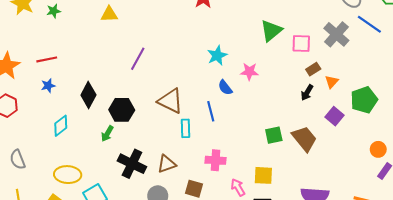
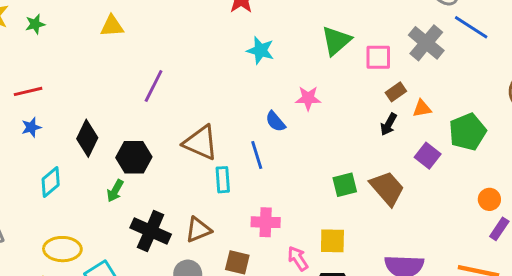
cyan star: (217, 55) -> (260, 50), moved, turned -30
orange triangle: (332, 82) -> (422, 108), turned 40

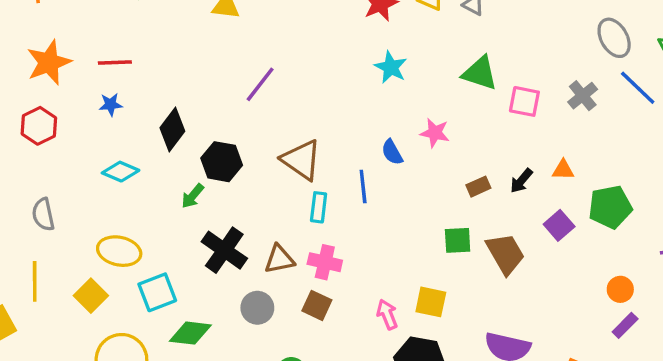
green triangle: (336, 41) -> (480, 73), turned 48
gray cross: (426, 43) -> (583, 96), size x0.7
brown rectangle: (396, 92) -> (478, 187), moved
cyan diamond: (51, 182) -> (121, 172), turned 52
pink cross: (266, 222) -> (325, 262), moved

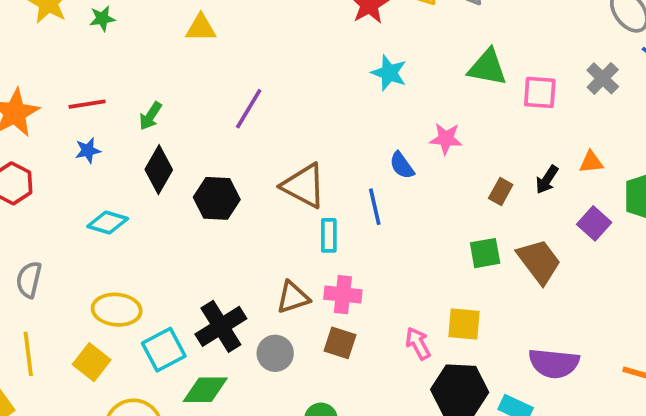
brown rectangle: (478, 187) -> (501, 192), turned -30
green arrow: (193, 196) -> (150, 116), moved
gray semicircle: (43, 214) -> (29, 280), turned 32
black cross: (224, 250) -> (221, 326), moved, turned 30

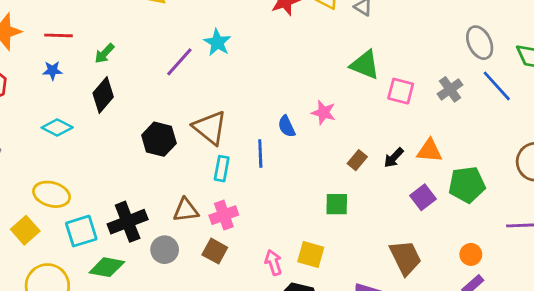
cyan star: (389, 73) -> (217, 42), moved
orange triangle: (591, 162) -> (429, 151), size x1.4
black hexagon: (217, 198) -> (159, 139), moved
brown trapezoid: (539, 261) -> (405, 258), moved
pink cross: (343, 295) -> (224, 215), turned -36

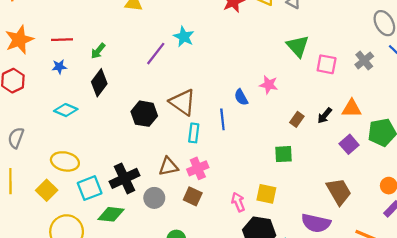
green triangle: (365, 65) -> (298, 46), turned 30

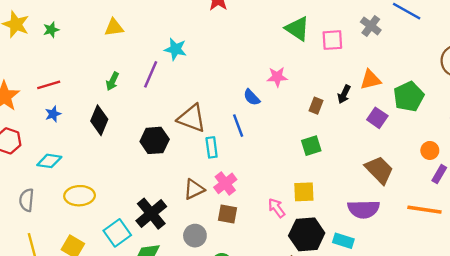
green arrow: (98, 51) -> (112, 81), moved
cyan diamond: (66, 110) -> (49, 161), moved
yellow ellipse: (65, 161) -> (80, 196), moved
gray circle: (154, 198) -> (195, 236), moved

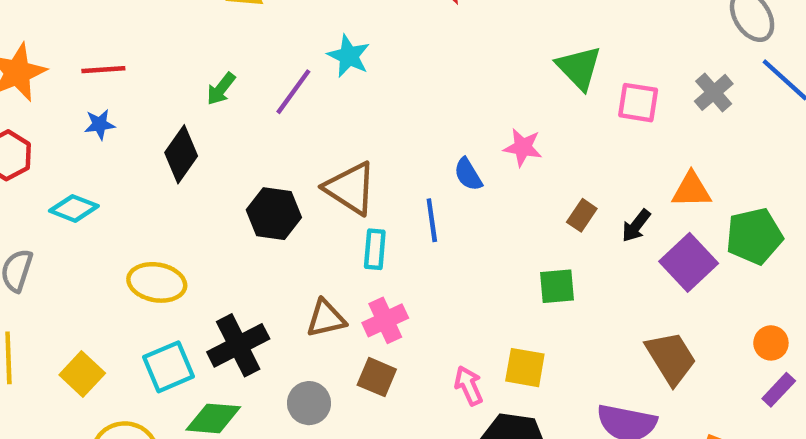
black arrow: (344, 94) -> (636, 226), moved
purple square: (377, 118) -> (689, 262), size x1.4
yellow ellipse: (80, 196) -> (157, 282), moved

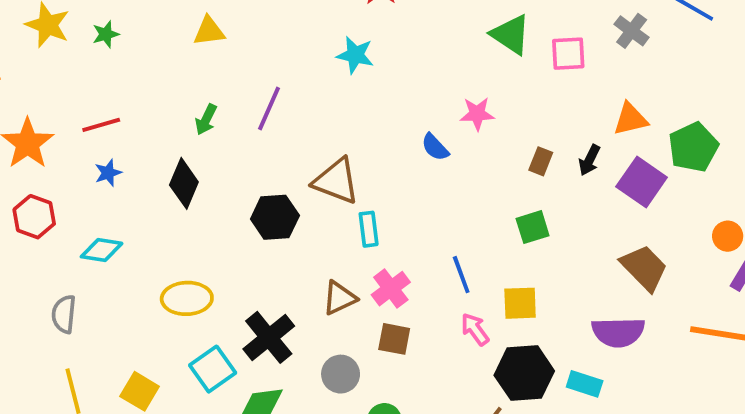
cyan star: (349, 56) -> (355, 55), moved
blue line: (432, 220) -> (461, 275), moved

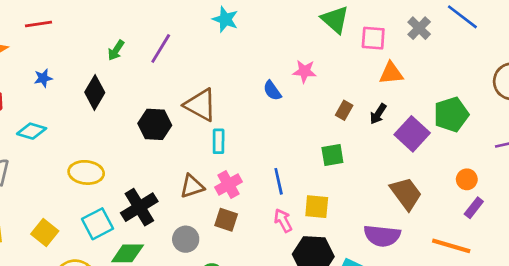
orange triangle: (631, 119) -> (391, 73), moved
red line: (101, 125) -> (39, 24), moved

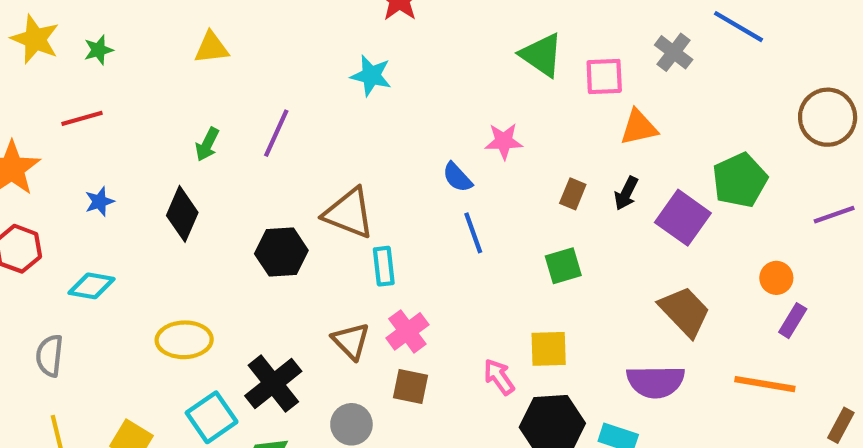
blue line: (279, 181) -> (473, 233), moved
brown triangle: (192, 186) -> (351, 341), turned -50

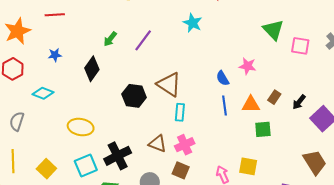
orange triangle: (639, 127) -> (251, 104), moved
brown triangle: (351, 341) -> (158, 144), turned -36

